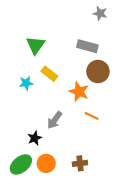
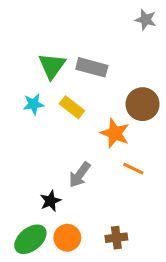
gray rectangle: (87, 46) -> (92, 67), moved
cyan star: (26, 83) -> (34, 104), moved

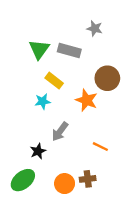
gray star: (146, 20) -> (95, 29), moved
cyan star: (34, 104) -> (43, 101), moved
orange line: (133, 169) -> (100, 147), moved
orange circle: (67, 238) -> (65, 184), moved

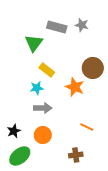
gray rectangle: (69, 50) -> (57, 27), moved
gray arrow: (60, 131) -> (43, 108), moved, turned -126
black star: (38, 151) -> (14, 131), moved
orange circle: (65, 184) -> (43, 135), moved

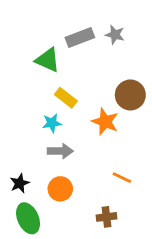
gray rectangle: (57, 27) -> (80, 38), turned -36
green triangle: (34, 43) -> (48, 60), turned -42
green ellipse: (20, 156) -> (28, 218), turned -75

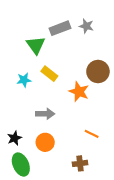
green triangle: (48, 60) -> (36, 45), turned 30
cyan star: (52, 123) -> (24, 80), moved

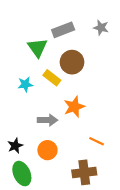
gray star: (86, 26) -> (101, 28), moved
brown circle: (98, 72) -> (72, 62), moved
orange star: (79, 92) -> (74, 107), moved, turned 30
brown cross: (80, 163) -> (84, 172), size x1.5

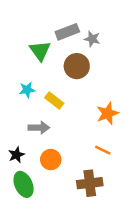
gray star: (101, 28) -> (92, 39), moved
yellow rectangle: (52, 78) -> (54, 100), moved
orange star: (74, 107) -> (107, 113), moved
gray arrow: (47, 120) -> (39, 128), moved

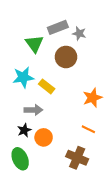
cyan star: (27, 90) -> (23, 77), size x1.5
black star: (16, 155) -> (24, 130), moved
brown cross: (90, 183) -> (77, 158), turned 30

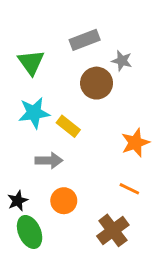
gray star: (79, 34) -> (122, 61), moved
green triangle: (34, 44) -> (31, 62), moved
black star: (24, 130) -> (18, 201), moved
brown cross: (77, 158) -> (113, 230), turned 30

